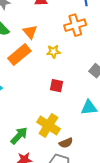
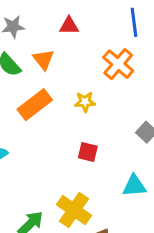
orange cross: (75, 25) -> (118, 64), turned -35
orange triangle: (30, 32) -> (43, 59), moved

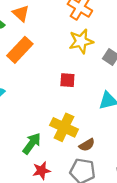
yellow star: (85, 102) -> (81, 41), moved, size x1.5

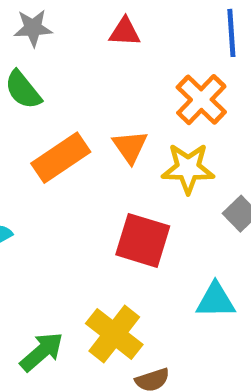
orange triangle: (21, 13) -> (130, 147), moved
red square: (67, 80) -> (143, 240), size x1.6

